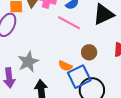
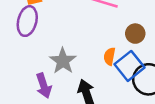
orange semicircle: (65, 66) -> (109, 56), turned 88

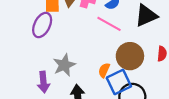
brown circle: (135, 34) -> (130, 56), size x1.6

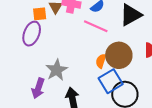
orange semicircle: (104, 70) -> (101, 61), moved
purple arrow: (43, 82) -> (38, 88), turned 30

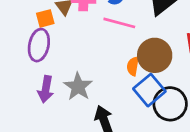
purple arrow: (38, 88) -> (46, 89), moved

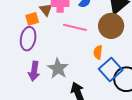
pink line: (119, 23) -> (75, 27), moved
brown circle: (155, 55) -> (111, 26), moved

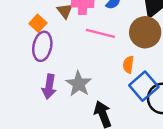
orange square: (32, 19) -> (38, 23), moved, turned -32

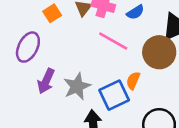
purple ellipse: (42, 46) -> (28, 47), moved
blue square: (144, 86) -> (114, 95), moved

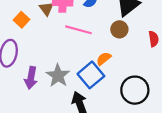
brown circle: (159, 52) -> (119, 29), size x0.6
orange semicircle: (133, 81) -> (104, 59), turned 42

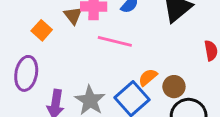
brown circle: (119, 29) -> (174, 87), moved

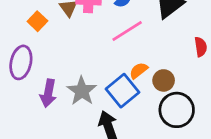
pink line: (115, 41) -> (127, 31), moved, turned -48

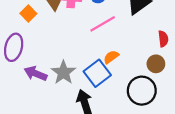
brown circle: (164, 80) -> (156, 64), moved
purple arrow: (48, 93) -> (36, 74), turned 100

